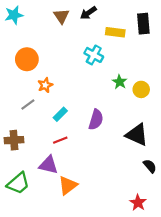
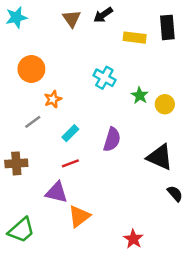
cyan cross: (94, 55) -> (104, 78), moved
green trapezoid: (18, 183) -> (21, 230), moved
red star: (138, 203) -> (133, 239), moved

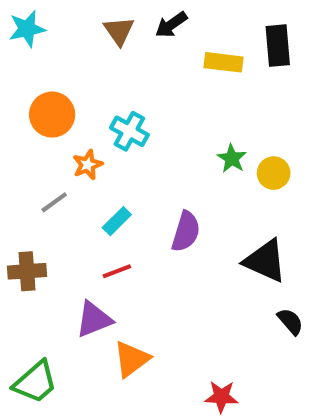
cyan cross: (104, 78) -> (129, 131), moved
purple triangle: (57, 192) -> (94, 319), turned -35
red star: (133, 239) -> (221, 397), turned -30

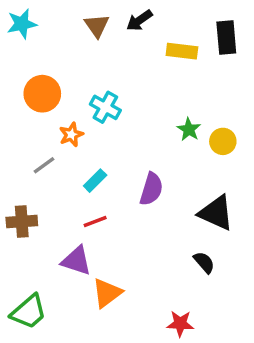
purple triangle: (94, 319) -> (76, 261), turned 40
black semicircle: (290, 321) -> (204, 262), moved

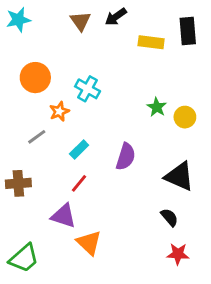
red line: (95, 221) -> (79, 183), turned -30
orange triangle: (107, 293) -> (89, 243), turned -40
red star: (180, 324) -> (178, 254), moved

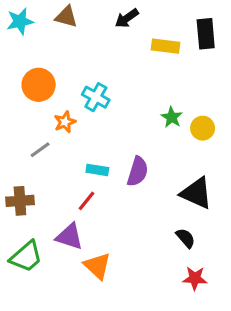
brown triangle: (80, 21) -> (66, 17), moved, turned -40
cyan rectangle: (79, 150) -> (97, 170), moved, turned 54
green trapezoid: (24, 258) -> (26, 257), moved

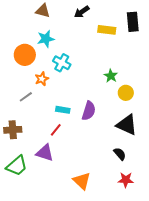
cyan star: (20, 21) -> (46, 39), moved
yellow circle: (203, 128) -> (126, 93), moved
orange triangle: (97, 266) -> (82, 181), moved

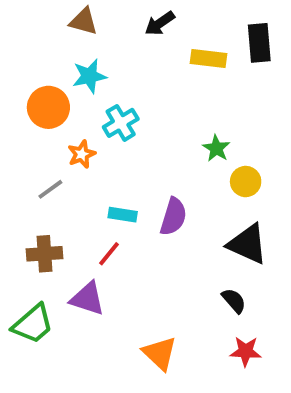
cyan cross: (62, 63) -> (121, 123), turned 30
brown cross: (13, 130) -> (44, 254), moved

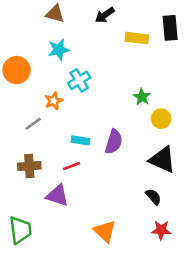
orange circle: (48, 107) -> (17, 70), moved
red line: (109, 254) -> (72, 166), turned 30
green trapezoid: (33, 324) -> (20, 230), moved, turned -56

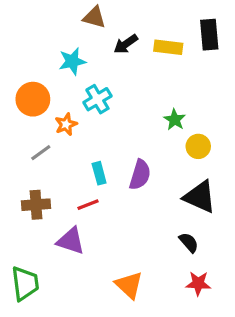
brown triangle: (55, 14) -> (94, 17), moved
black arrow: (105, 15) -> (126, 44), moved
orange circle: (17, 70) -> (33, 99), moved
cyan rectangle: (80, 140) -> (99, 173), turned 66

